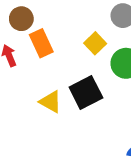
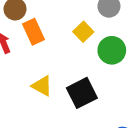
black square: (86, 93) -> (82, 93), moved

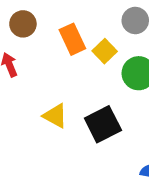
orange rectangle: (34, 32) -> (72, 39), moved

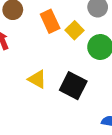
black square: (103, 124) -> (73, 86), turned -36

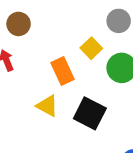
orange rectangle: (50, 21) -> (63, 71), moved

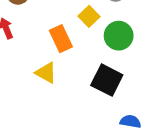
black square: (90, 113) -> (107, 80), moved

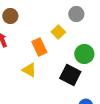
green circle: (119, 36) -> (84, 54), moved

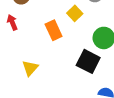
yellow triangle: (29, 70) -> (30, 68), moved, turned 42

